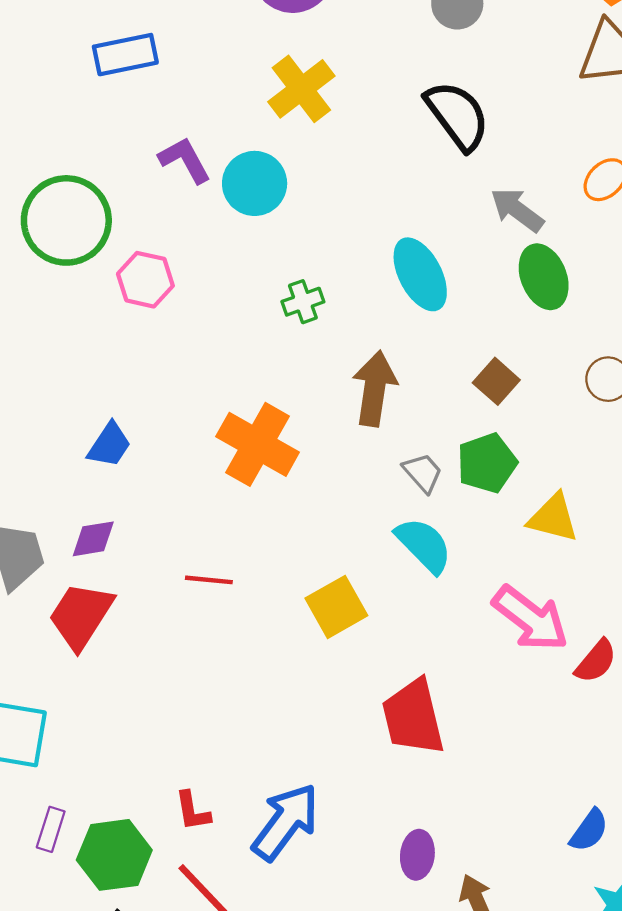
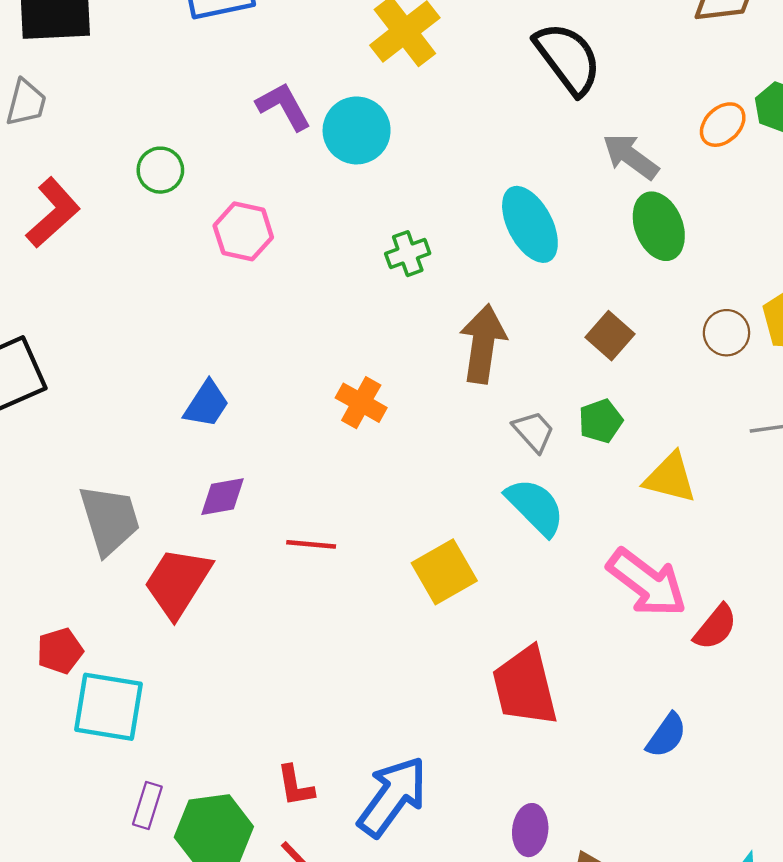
green circle: (66, 220) -> (160, 170), size x0.5
orange cross: (258, 444) -> (361, 403), size x0.6
green pentagon: (487, 463) -> (601, 421), size x0.7
purple diamond: (93, 539) -> (223, 497), moved
blue semicircle: (589, 830) -> (666, 735), moved

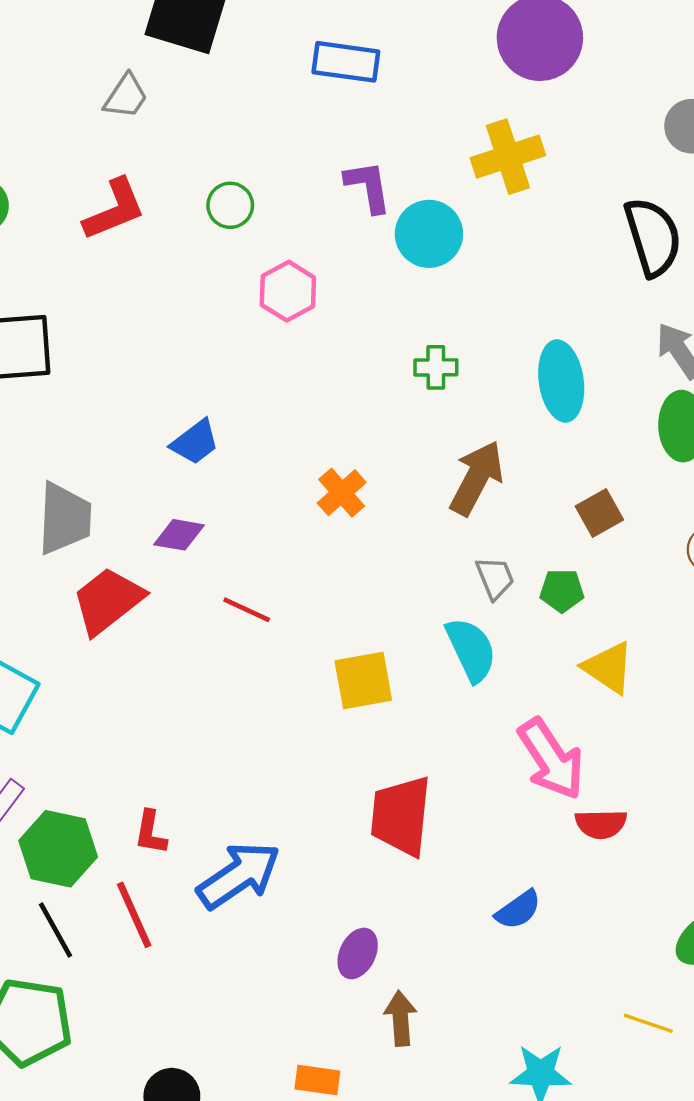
red semicircle: (715, 627) -> (601, 824), turned 30

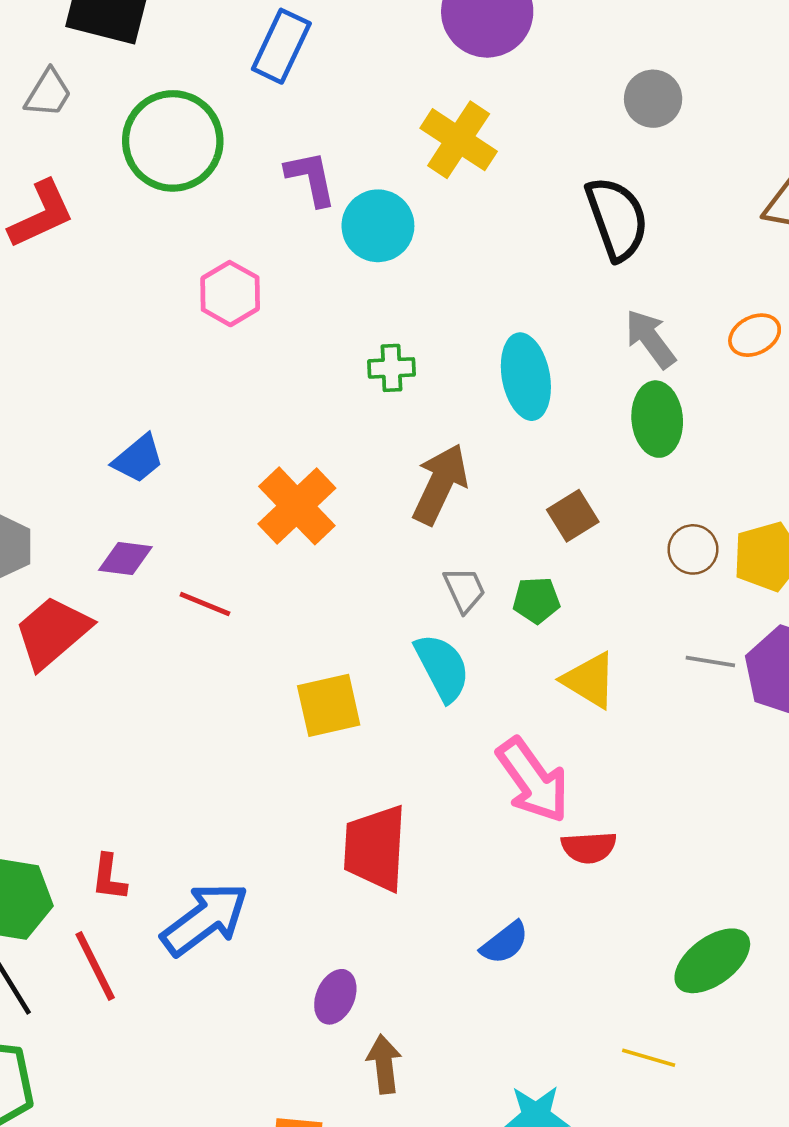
blue rectangle: (346, 62) -> (281, 46), turned -70
yellow cross: (508, 157) -> (459, 140), turned -36
green circle: (230, 205) -> (173, 141), moved, size x2.0
orange cross: (342, 493) -> (297, 506), size x1.5
red line: (247, 610) -> (205, 604), moved

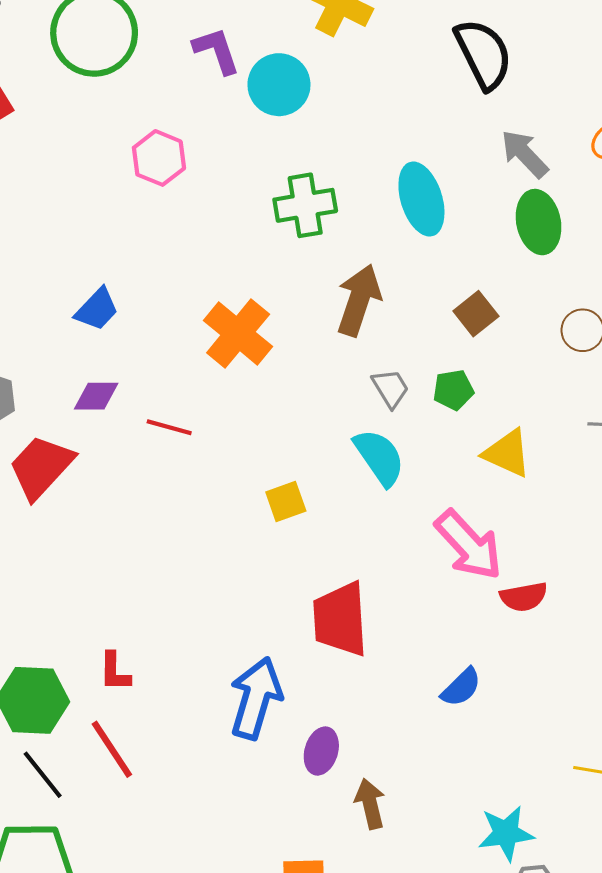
green cross: (391, 368) -> (305, 205), size x1.5
yellow square: (329, 705) -> (286, 501), size x0.7
blue arrow: (205, 919) -> (256, 698), moved, turned -30

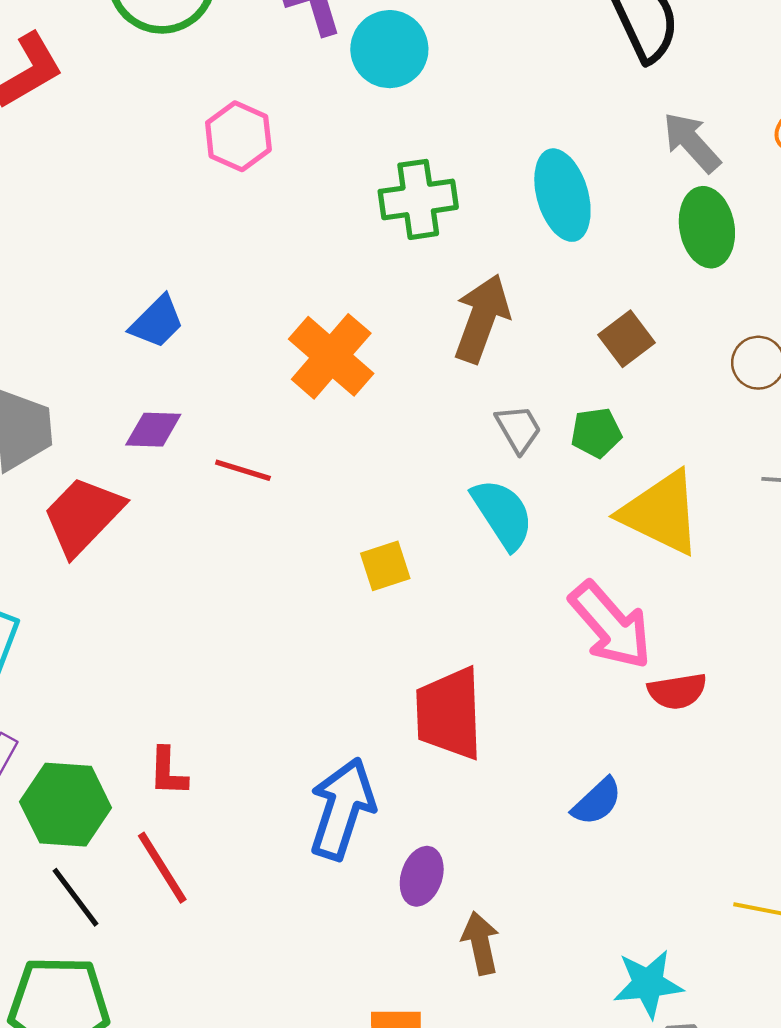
yellow triangle: (507, 453) -> (661, 513), size x1.4

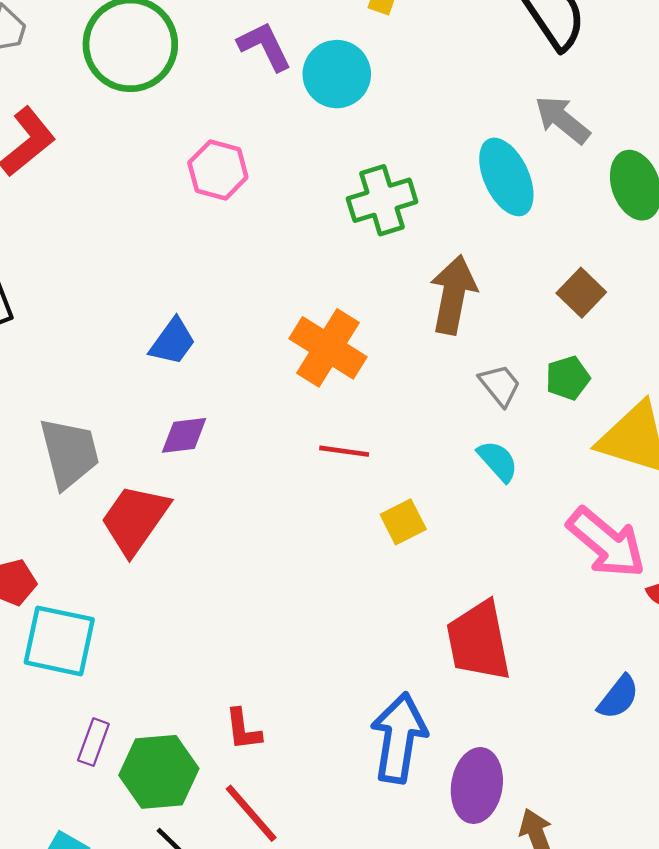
gray arrow: (692, 142) -> (562, 120), moved
red line: (243, 470) -> (344, 451), moved
cyan semicircle: (503, 514) -> (498, 461), size x0.7
purple ellipse: (422, 876) -> (477, 786), size x1.4

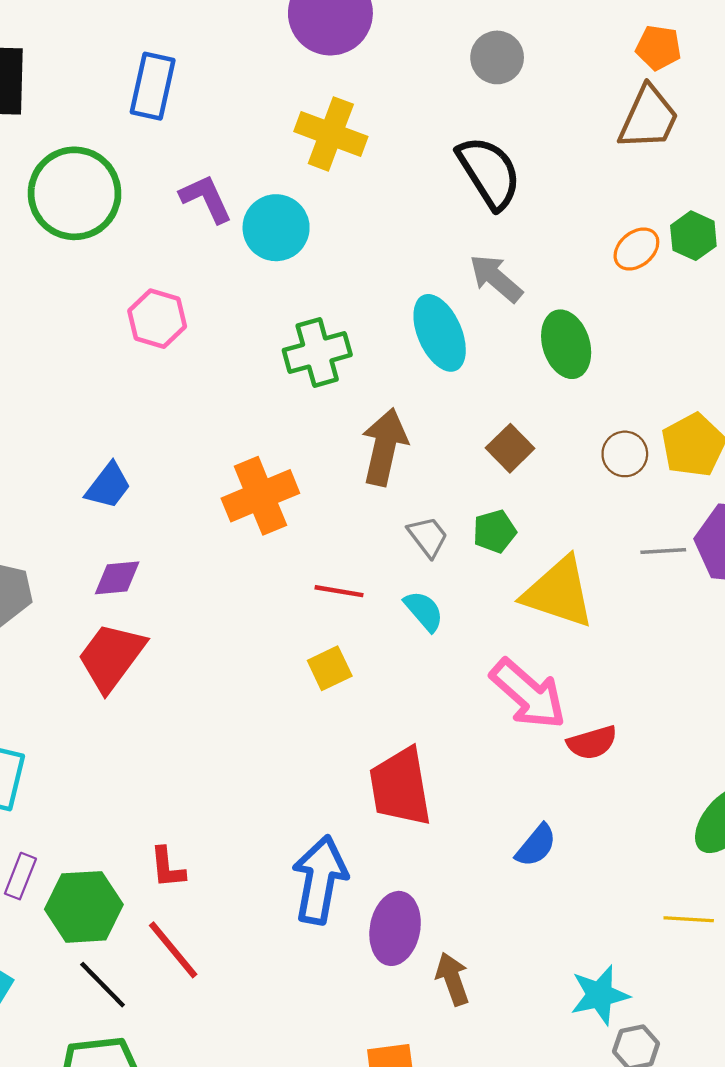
orange cross: (328, 348) -> (260, 496), turned 34
red line: (344, 451) -> (339, 591), moved
red trapezoid: (135, 519) -> (111, 657), moved

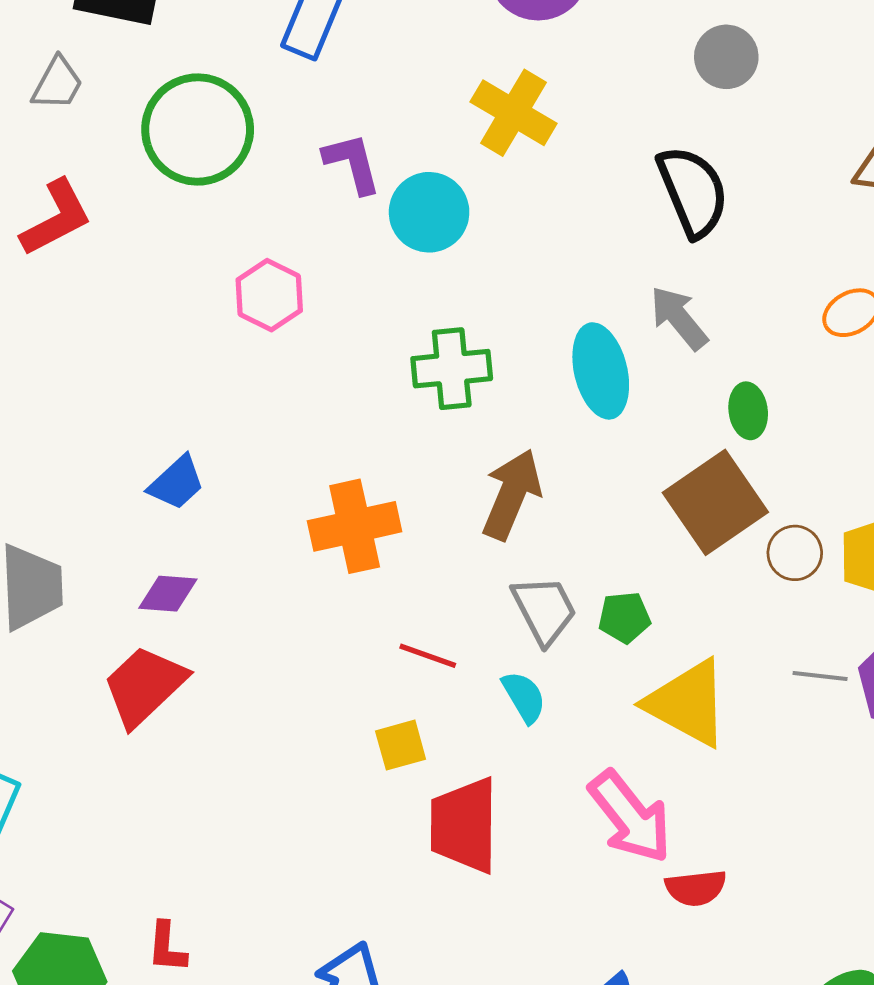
green ellipse: (566, 344) -> (748, 411), size x0.7
brown square: (510, 448) -> (715, 502), moved, size x1.8
gray trapezoid: (428, 537) -> (544, 610), size x1.4
red trapezoid: (400, 787) -> (464, 825), moved

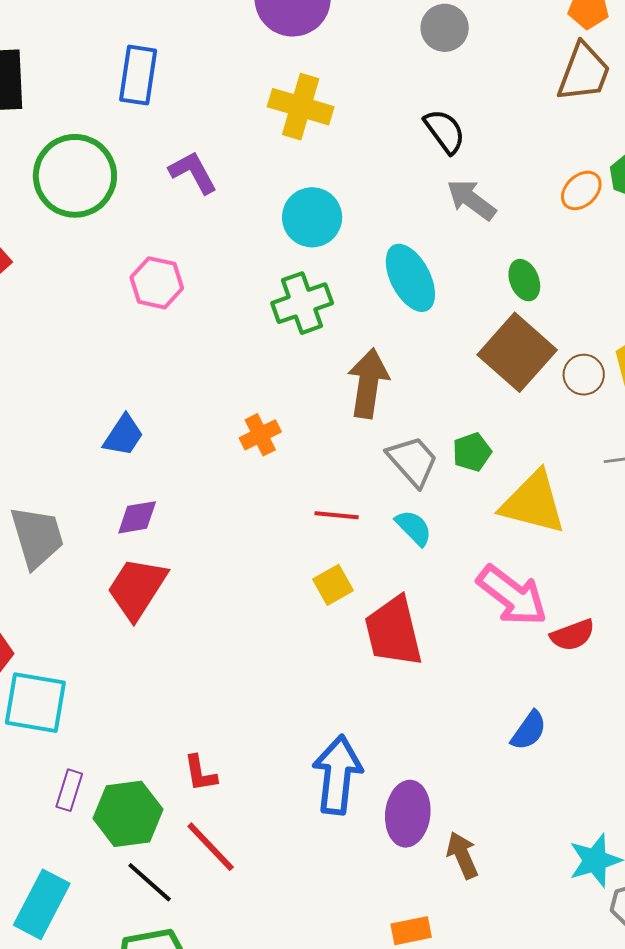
black semicircle: (693, 191) -> (445, 131), size x0.7
cyan circle: (429, 212) -> (312, 217), moved
gray arrow: (679, 318) -> (471, 200), moved
orange cross: (355, 526) -> (260, 435), size x0.6

